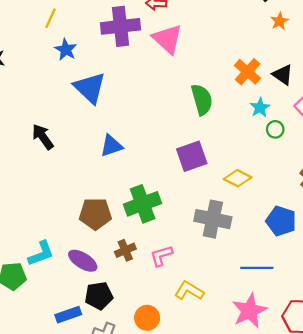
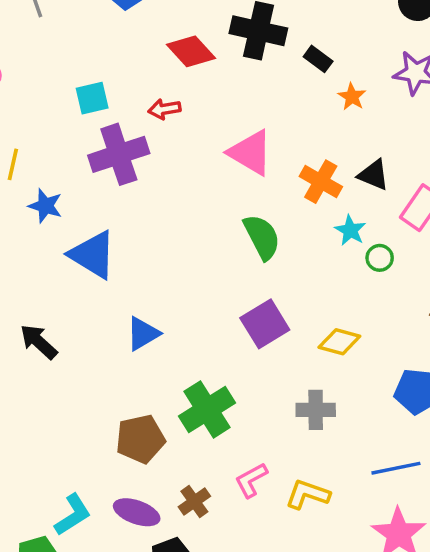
pink triangle: (167, 39) -> (250, 153), moved
gray cross: (213, 219) -> (316, 410), size x0.7
brown cross: (125, 250) -> (194, 501), moved
yellow L-shape: (189, 291) -> (308, 494), moved

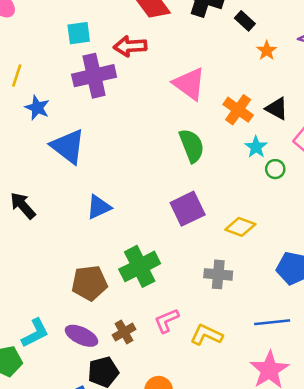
red arrow: (164, 109) -> (130, 46), size x1.4

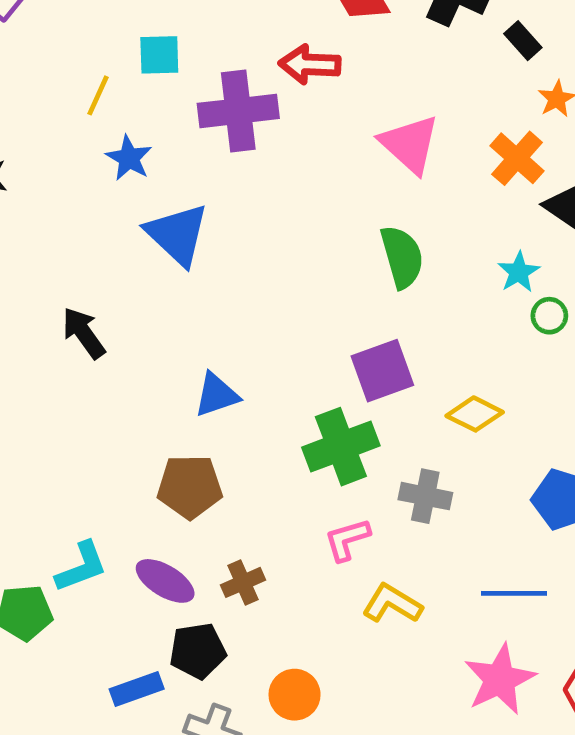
cyan square: (79, 33) -> (159, 55), moved
orange cross: (238, 110) -> (517, 158), moved
blue triangle: (99, 207) -> (216, 395), moved
green cross: (140, 266) -> (341, 447), moved
pink L-shape: (167, 321) -> (347, 540), moved

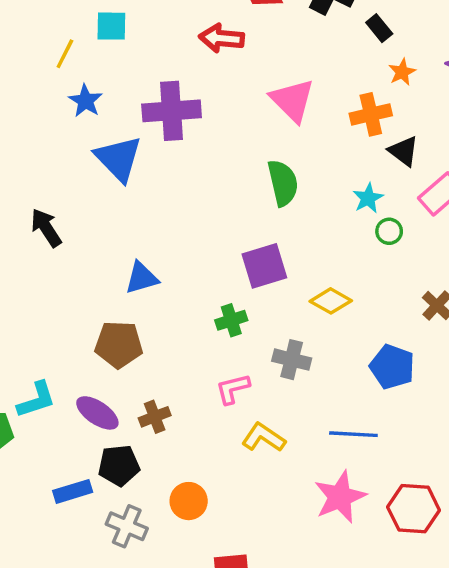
purple cross: (238, 111) -> (172, 111), moved
orange cross: (517, 158) -> (371, 114), turned 33
green cross: (341, 447) -> (231, 320), size x0.6

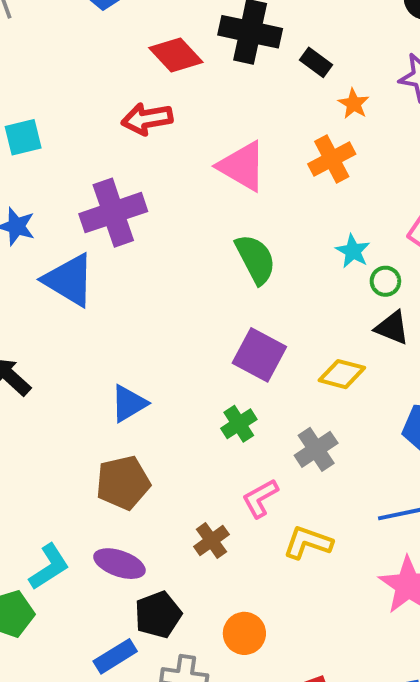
black triangle: (404, 151) -> (392, 328), moved
purple square: (264, 266) -> (259, 355), turned -30
gray cross: (292, 360) -> (316, 449), turned -33
brown cross: (155, 417) -> (211, 540), moved

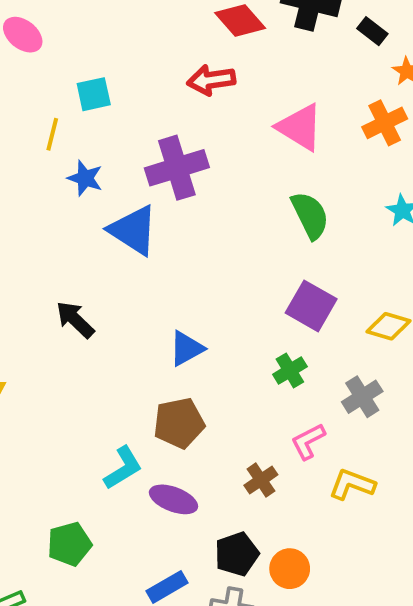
cyan L-shape: (49, 567) -> (123, 468), moved
black pentagon: (158, 615) -> (237, 554), moved

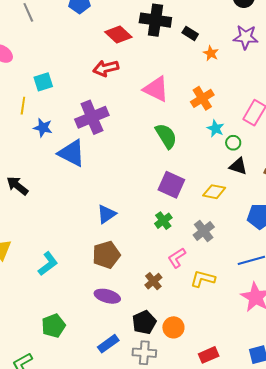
orange cross: (385, 123) -> (202, 98), moved
black arrow: (75, 320) -> (17, 186), moved
cyan L-shape: (123, 468) -> (48, 264), moved

